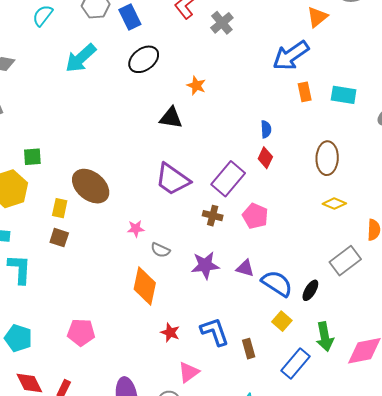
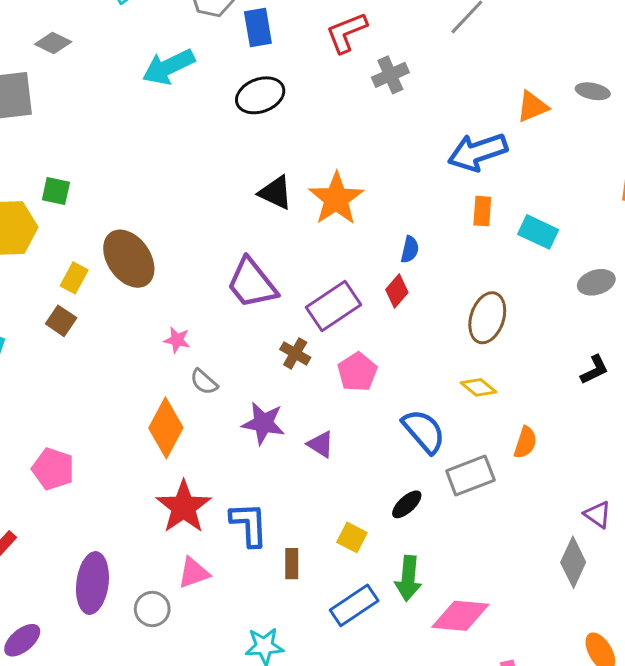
orange star: (196, 86) -> (336, 199), moved, size x1.8
blue semicircle: (277, 283) -> (424, 431), moved
yellow square: (282, 321) -> (352, 537), turned -30
red star: (170, 333) -> (184, 507), size x1.8

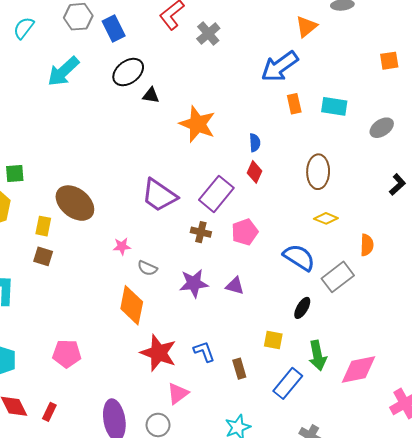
black triangle: (276, 193) -> (151, 95), moved, size x0.7
pink pentagon: (357, 372) -> (245, 232), turned 30
blue L-shape: (249, 524) -> (204, 352), size x0.7

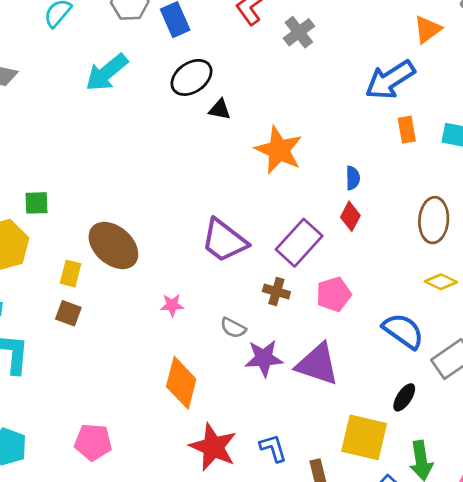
gray semicircle: (147, 268) -> (233, 328), moved
purple triangle: (235, 286) -> (318, 364), size x1.8
yellow square: (273, 340) -> (364, 437), size x1.8

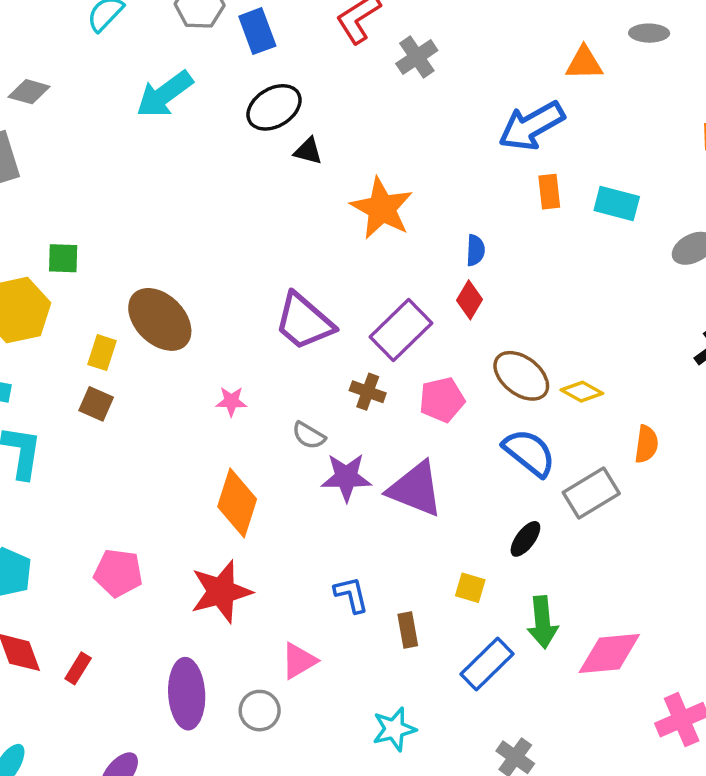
orange triangle: (428, 29) -> (584, 63), turned 32
brown ellipse: (434, 220) -> (521, 376), moved, turned -60
yellow square: (364, 437) -> (470, 588), size x0.5
red star: (213, 447) -> (221, 592), moved, turned 30

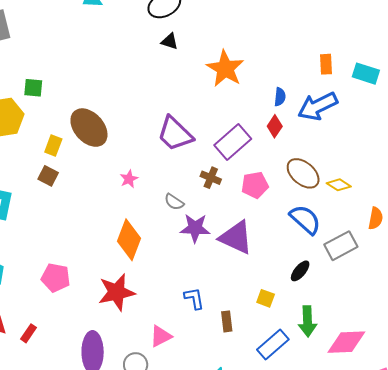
blue arrow: (531, 126) -> (318, 106), moved
black triangle: (308, 151) -> (170, 41), moved
pink star: (231, 401) -> (129, 179), turned -30

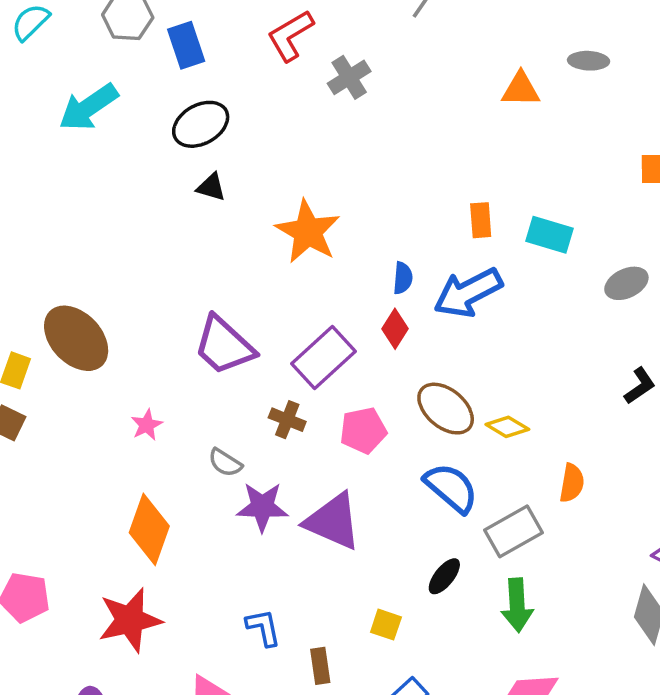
green arrow: (308, 321) -> (517, 605), moved

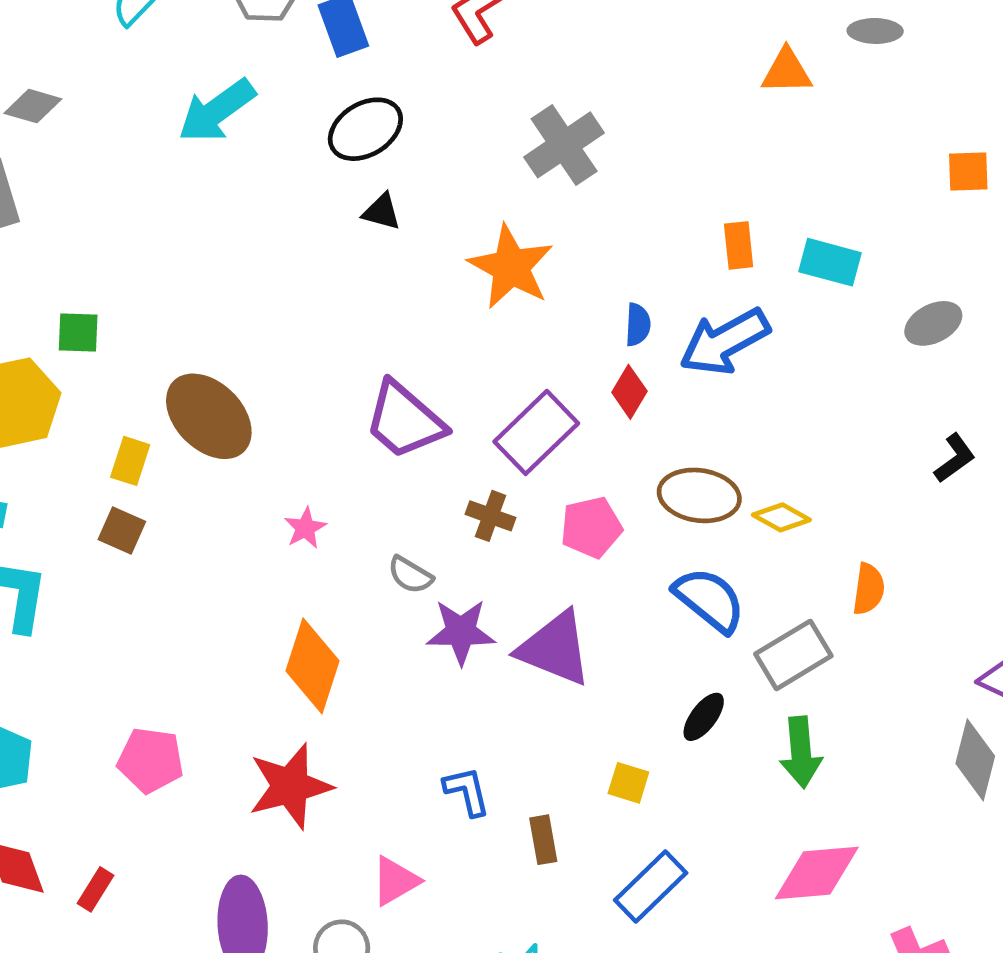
gray cross: (349, 77) -> (564, 145), moved, size x1.4
brown ellipse: (446, 409) -> (699, 495), turned -30

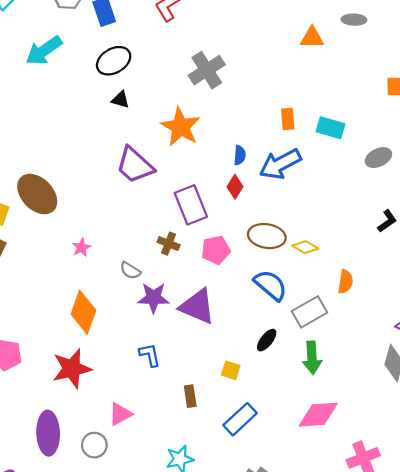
purple trapezoid: (405, 420) -> (135, 165), moved
purple rectangle: (536, 432) -> (191, 205), turned -69
blue L-shape: (467, 791) -> (150, 355), moved

